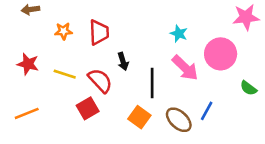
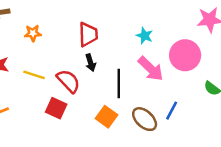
red trapezoid: (99, 32) -> (88, 34), moved
red square: (88, 108) -> (56, 108), turned -35

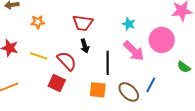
red trapezoid: (88, 34) -> (83, 23), turned 100
orange square: (106, 117) -> (98, 90), turned -30

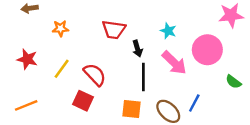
black arrow: (85, 46) -> (137, 49), moved
yellow line: (39, 56) -> (62, 69), turned -72

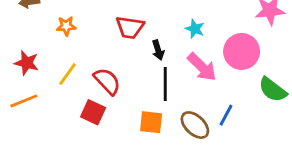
green semicircle: (233, 82) -> (273, 90), size x1.5
orange line: (26, 105) -> (24, 101), moved

